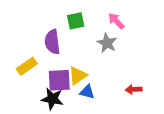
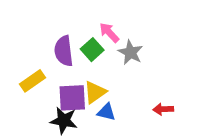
green square: (76, 21) -> (92, 50), moved, turned -30
pink arrow: (116, 21) -> (109, 33), moved

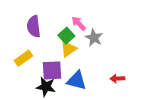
purple semicircle: (64, 51) -> (34, 26), moved
yellow triangle: (95, 92) -> (68, 49), moved
blue triangle: (106, 112) -> (77, 81), size x1.5

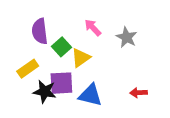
green square: (66, 36) -> (61, 47), moved
gray star: (94, 38) -> (127, 37), moved
black star: (46, 87) -> (45, 92), moved

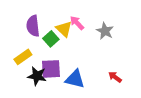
yellow triangle: (81, 58) -> (64, 29), moved, turned -42
red arrow: (139, 93) -> (115, 77), turned 40

